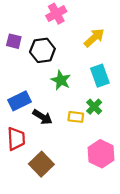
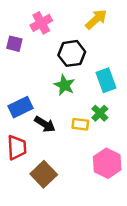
pink cross: (56, 14) -> (41, 23), moved
yellow arrow: (94, 38) -> (96, 19), moved
black hexagon: (42, 50) -> (72, 53), moved

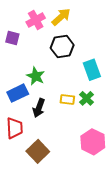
yellow arrow: (96, 19) -> (61, 17), moved
green star: (64, 85) -> (36, 76), moved
black arrow: (45, 124) -> (39, 108), turned 78
yellow rectangle: (80, 124) -> (67, 99), moved

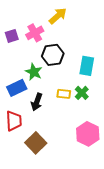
pink cross: (36, 20) -> (35, 33), moved
purple square: (12, 38) -> (12, 36), turned -32
black hexagon: (62, 46) -> (53, 55), moved
cyan rectangle: (92, 70) -> (87, 66), turned 30

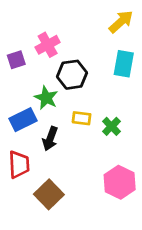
yellow arrow: (58, 16) -> (121, 22), moved
purple square: (12, 36) -> (16, 60), moved
cyan rectangle: (87, 66) -> (124, 64), moved
yellow rectangle: (64, 94) -> (82, 118), moved

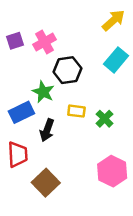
purple square: (16, 60) -> (15, 41), moved
cyan rectangle: (124, 64) -> (116, 60), turned 30

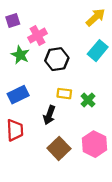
purple square: (15, 41) -> (13, 20), moved
green star: (43, 92) -> (20, 55), moved
black arrow: (47, 130) -> (49, 115), moved
brown square: (46, 183) -> (59, 148), moved

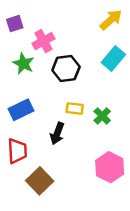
brown square: (59, 148) -> (40, 181), moved

